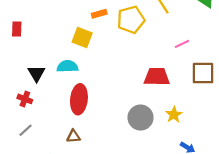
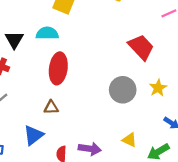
red trapezoid: (157, 77) -> (141, 47), turned 44

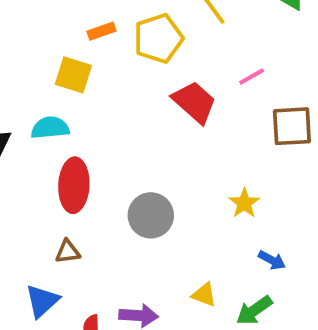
red trapezoid: (141, 47) -> (194, 102), moved
gray circle: (123, 90) -> (151, 215), moved

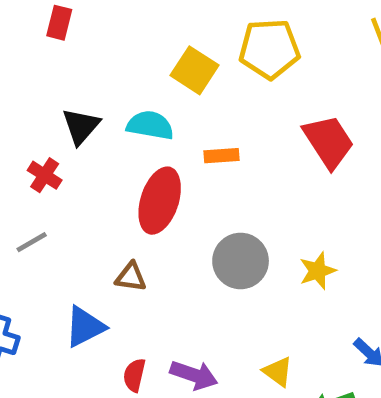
orange rectangle: (101, 31) -> (222, 156), moved
yellow pentagon: (158, 38) -> (269, 49), moved
yellow star: (244, 203) -> (318, 271), moved

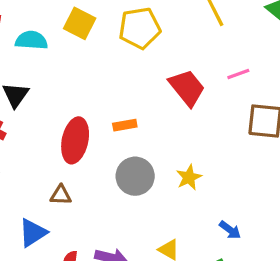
yellow square: (195, 70) -> (80, 23), moved
cyan semicircle: (150, 125) -> (31, 40), moved
orange rectangle: (222, 156) -> (125, 125), moved

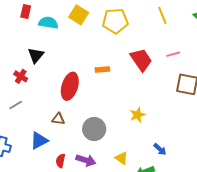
orange rectangle: (125, 125) -> (102, 70), moved
gray circle: (135, 176) -> (94, 129), moved

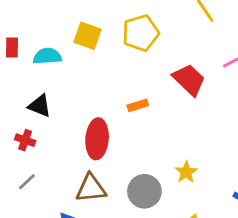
black triangle: (36, 55) -> (40, 106), turned -36
yellow star: (138, 115) -> (186, 172), moved
brown triangle: (58, 119) -> (91, 188), size x1.6

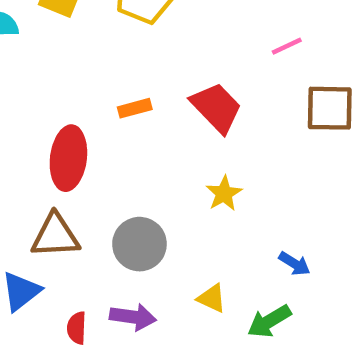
red trapezoid: (189, 80) -> (216, 108), moved
yellow star: (186, 172) -> (224, 194), moved

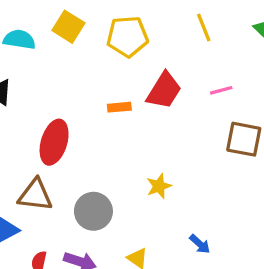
orange rectangle: (135, 108) -> (119, 107), moved
red trapezoid: (216, 108) -> (164, 91), moved, turned 66

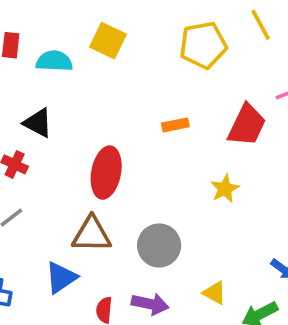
yellow pentagon: (127, 37) -> (203, 45), moved
red trapezoid: (164, 91) -> (247, 125), moved
yellow star: (159, 186) -> (225, 189), moved

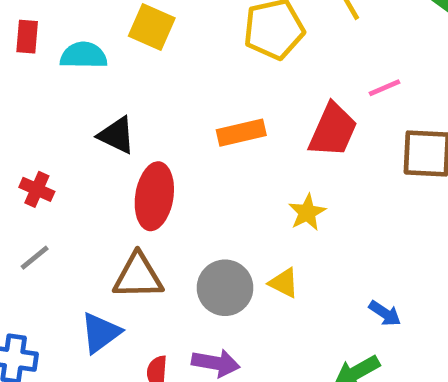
black triangle: (38, 123) -> (117, 135), moved
orange rectangle: (175, 125) -> (241, 133), size x1.4
yellow triangle: (215, 293) -> (284, 283), moved

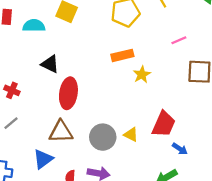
red trapezoid: (333, 130) -> (164, 124), moved
orange rectangle: (241, 133) -> (122, 55), moved
yellow star: (307, 212) -> (142, 74), moved

